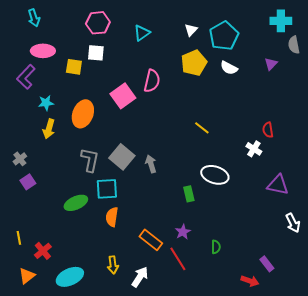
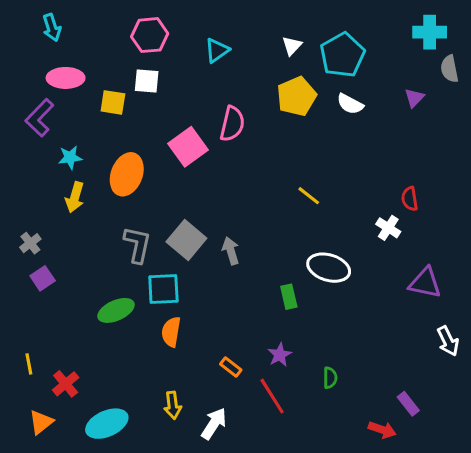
orange rectangle: (151, 240) -> (231, 367), size x0.6

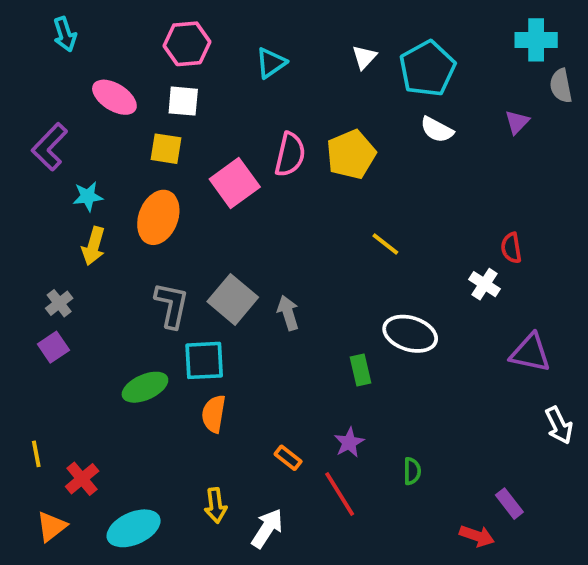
pink ellipse: (66, 78) -> (114, 97), moved, turned 32
yellow pentagon: (297, 96) -> (351, 154), moved
yellow square: (113, 102) -> (166, 149), moved
gray cross: (30, 243) -> (59, 303), moved

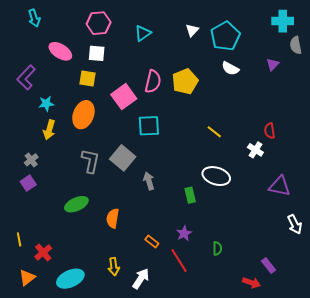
yellow line: (385, 244) -> (214, 132), moved
gray arrow: (288, 313) -> (149, 181), moved
cyan square: (204, 360) -> (149, 126), moved

